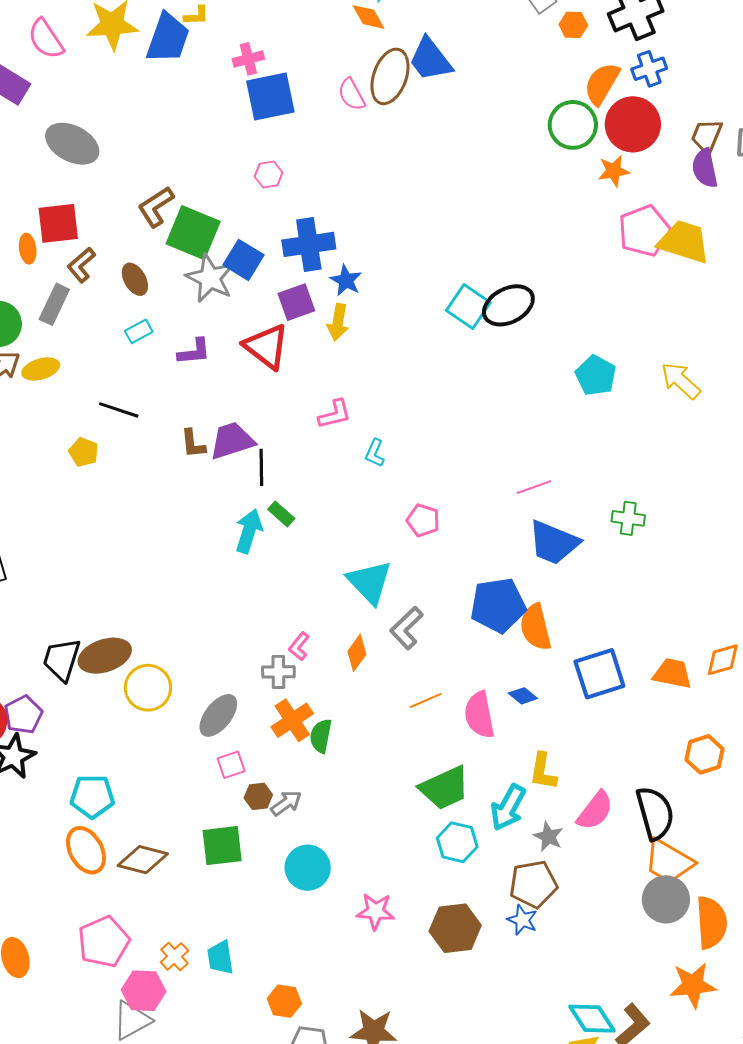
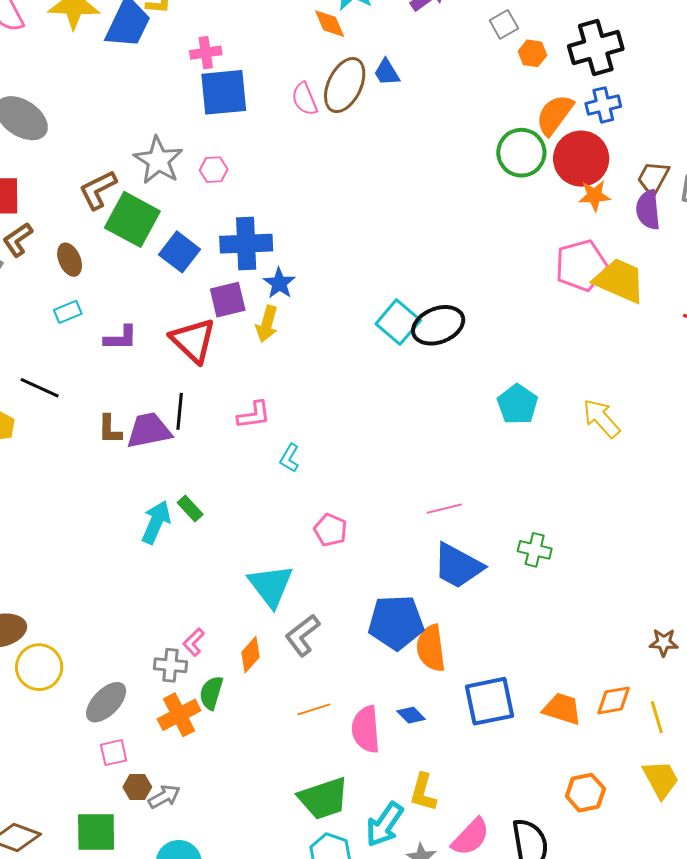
blue trapezoid: (430, 59) -> (387, 72), size x0.6
orange star: (614, 171) -> (594, 196), moved
gray star: (210, 278) -> (158, 160), moved
black line: (261, 467) -> (180, 411), moved
green semicircle: (321, 736) -> (211, 693), moved

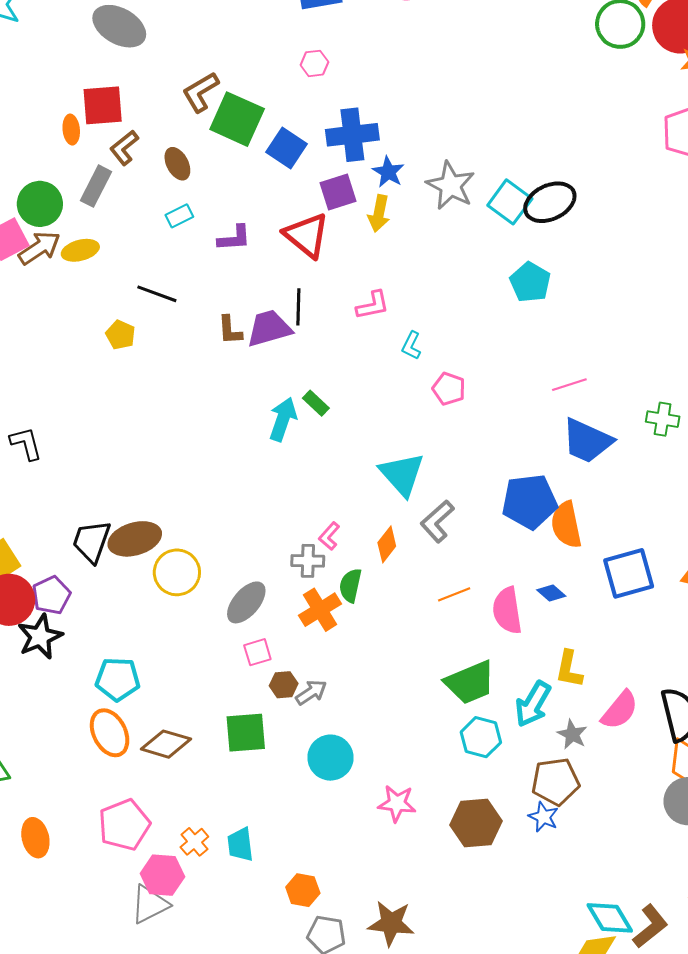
gray star: (158, 160) -> (451, 186), moved
cyan pentagon: (517, 404) -> (530, 282), moved
pink pentagon: (330, 530) -> (449, 389), moved

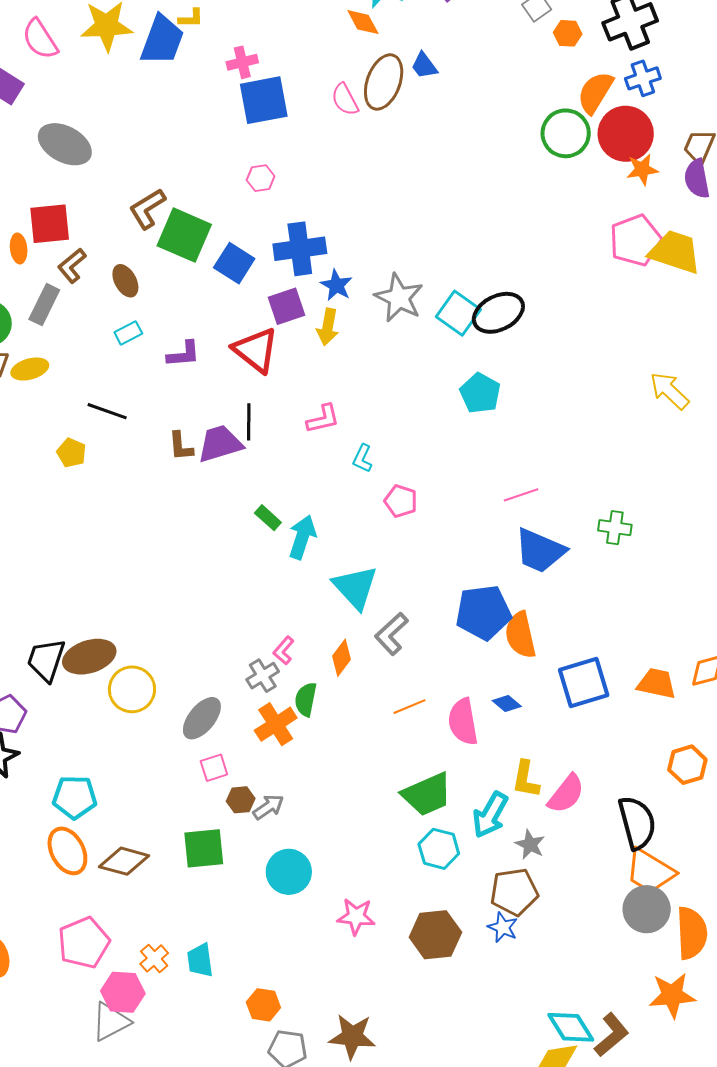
cyan arrow: (283, 419) -> (302, 537), moved
gray cross: (308, 561) -> (263, 676), turned -32
pink semicircle: (620, 710) -> (566, 794), moved

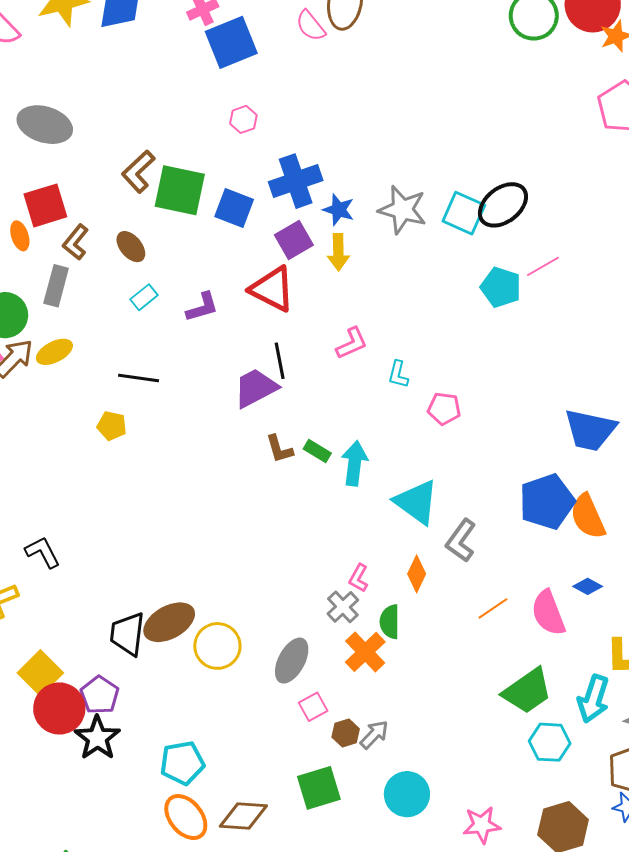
brown L-shape: (181, 446) -> (279, 449), moved
pink line: (521, 495) -> (543, 266), moved

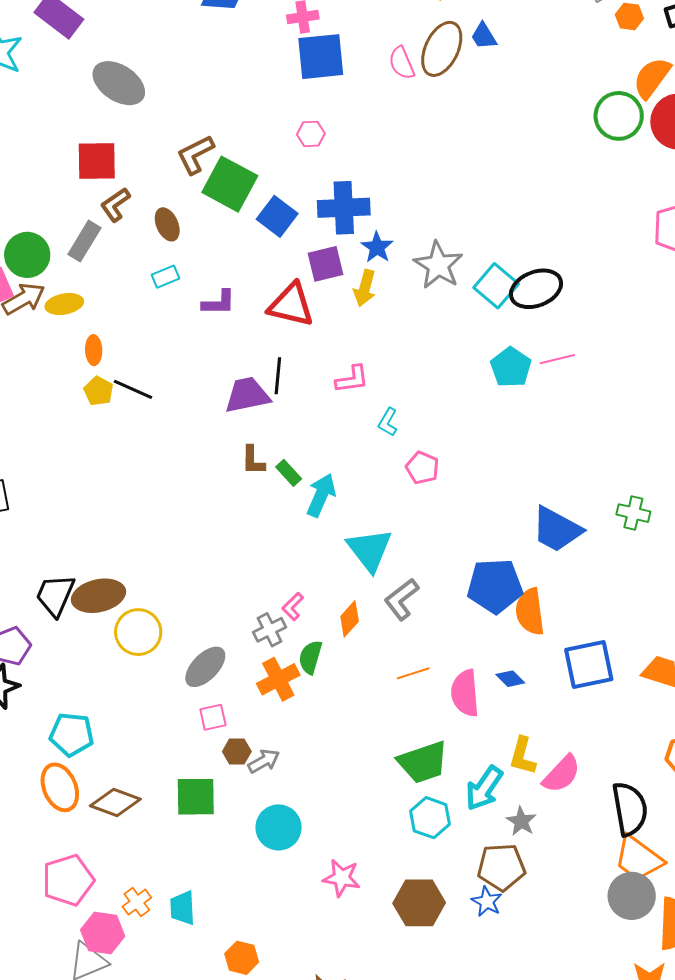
orange ellipse: (20, 236) -> (94, 350), moved
red triangle: (272, 289) -> (291, 305), turned -30
black line: (139, 378) -> (133, 389), moved

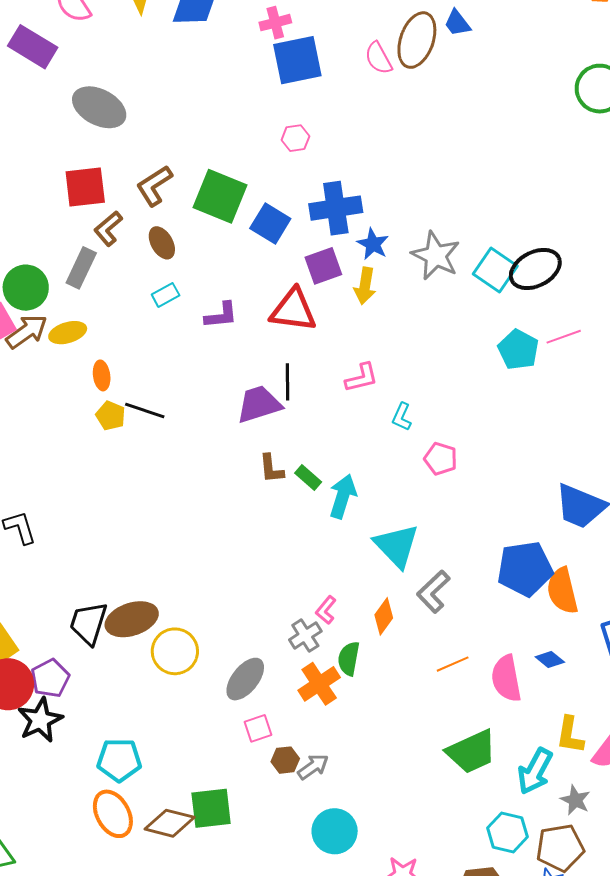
brown L-shape: (195, 154) -> (154, 186), moved
green square: (196, 797) -> (211, 808), moved
cyan hexagon: (430, 818) -> (508, 832), moved

